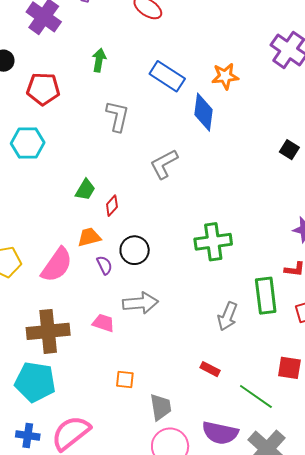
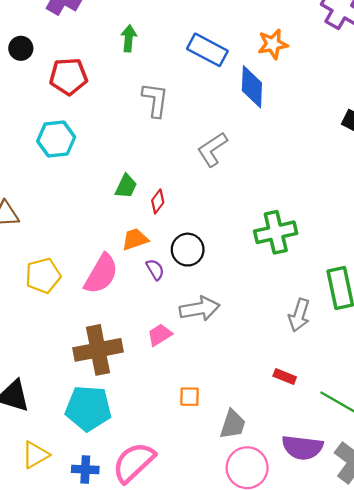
pink trapezoid: (103, 323) -> (160, 335), turned -45
gray trapezoid: (161, 407) -> (233, 424), turned 32

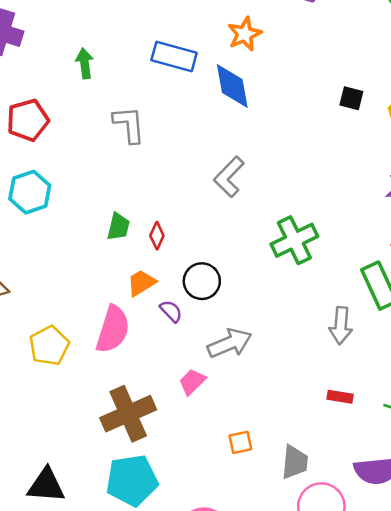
gray L-shape: (212, 149) -> (229, 177), moved

